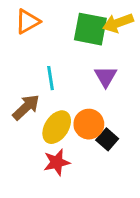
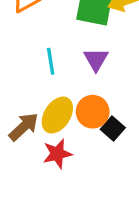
purple triangle: (106, 77) -> (96, 60), moved
brown arrow: (26, 107) -> (24, 127), moved

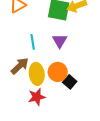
yellow ellipse: (57, 115) -> (37, 74), turned -40
brown arrow: (24, 127) -> (20, 66), moved

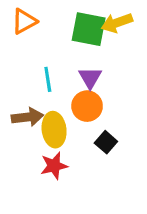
brown arrow: (20, 66) -> (27, 117), turned 36
orange circle: (58, 72) -> (87, 106), moved

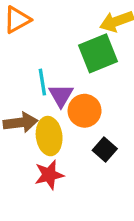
green square: (89, 29) -> (98, 53), moved, turned -33
purple triangle: (90, 78) -> (61, 96), moved

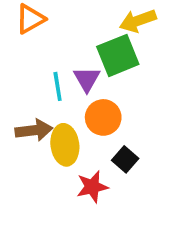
purple triangle: (61, 96) -> (87, 79), moved
red star: (49, 175) -> (92, 187), moved

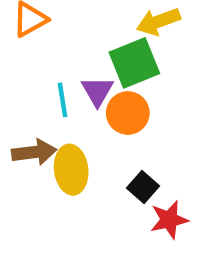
orange circle: (103, 117) -> (128, 113), moved
red star: (92, 187) -> (169, 220), moved

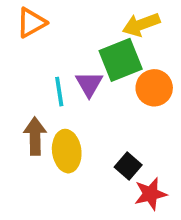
orange circle: (128, 113) -> (154, 88), moved
brown arrow: (34, 152) -> (35, 136), turned -84

